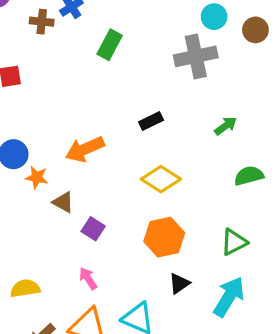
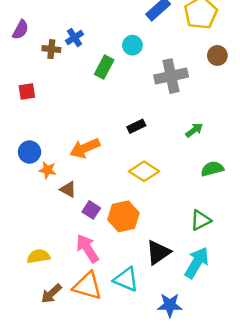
cyan circle: (214, 17) -> (132, 45), moved
orange hexagon: (164, 237) -> (123, 216), moved
pink arrow: (88, 278) -> (87, 249), size x1.6
black triangle: (179, 283) -> (158, 252), size x1.5

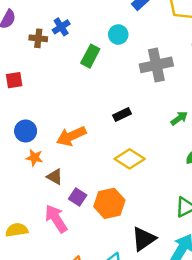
blue circle: (29, 152) -> (26, 131), moved
pink arrow: (87, 249) -> (56, 219), moved
yellow semicircle: (38, 256) -> (17, 230), moved

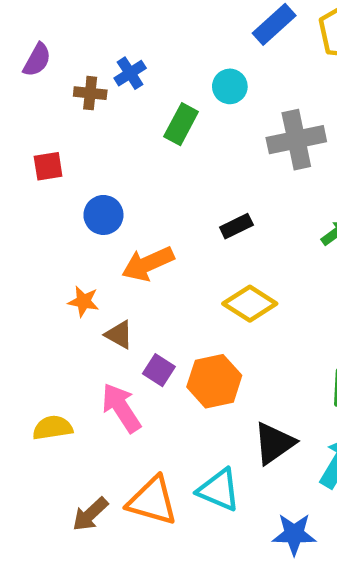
blue circle: (26, 131) -> (103, 215), moved

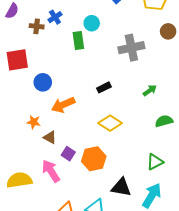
cyan circle: (230, 86) -> (92, 23), moved
green rectangle: (181, 124) -> (78, 41), turned -36
red square: (48, 166) -> (17, 60), size x1.6
yellow semicircle: (53, 428) -> (19, 180), size x1.4
black triangle: (274, 443) -> (121, 187), turned 45

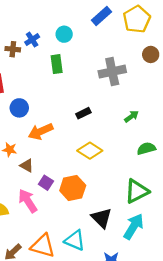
cyan circle: (92, 23) -> (64, 34), moved
green triangle: (155, 162) -> (137, 191), size x1.4
black triangle: (121, 187) -> (102, 218), turned 35

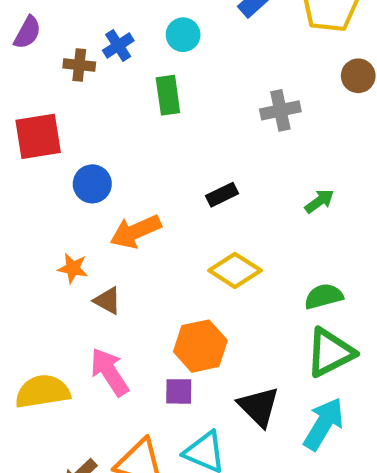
gray cross: (112, 72) -> (280, 110), size x0.7
green semicircle: (146, 149) -> (324, 296), moved
purple square: (46, 183) -> (179, 391), moved, turned -32

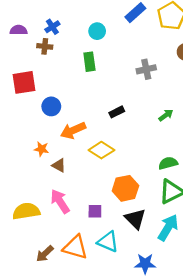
purple semicircle: (27, 33) -> (19, 30), turned -119
blue cross: (118, 46) -> (52, 27), moved
yellow diamond: (235, 270) -> (101, 150), moved
orange hexagon: (200, 346) -> (125, 188), moved

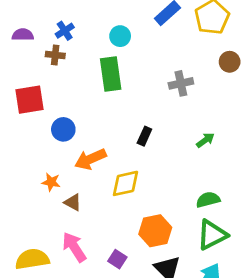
green rectangle: (89, 62) -> (111, 74), size x1.4
black rectangle: (117, 112) -> (144, 136), turned -40
yellow diamond: (101, 150) -> (126, 183), turned -45
purple square: (95, 211) -> (117, 259), turned 32

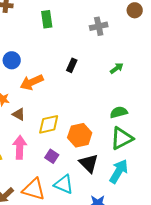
green rectangle: (111, 74) -> (47, 19), size x0.7
yellow diamond: (126, 183) -> (49, 124), moved
pink arrow: (74, 247) -> (20, 147), turned 35

